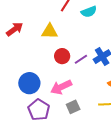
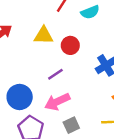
red circle: (62, 56) -> (70, 45), moved
purple line: (81, 59) -> (55, 74), moved

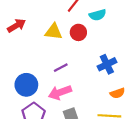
red circle: (70, 45) -> (78, 32), moved

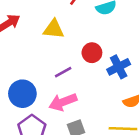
red circle: (78, 32) -> (92, 53), moved

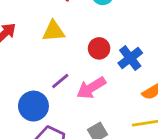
purple line: (63, 72) -> (60, 81), moved
pink arrow: (63, 102) -> (91, 88), moved

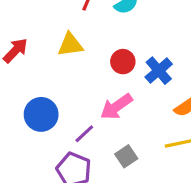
purple line: (60, 81) -> (84, 134), moved
blue circle: (33, 106) -> (41, 114), moved

